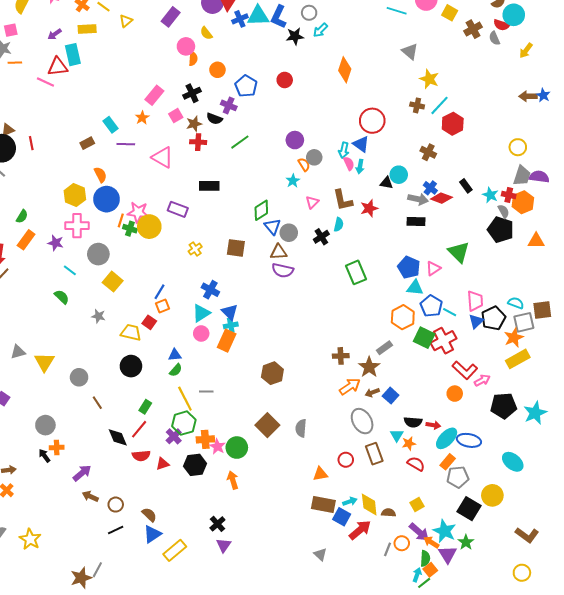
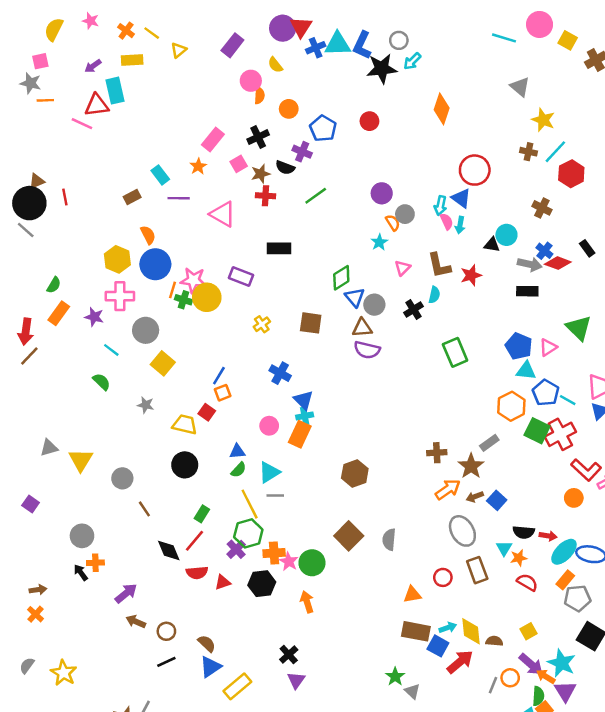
black star: (295, 36) -> (382, 69), size x1.4
cyan triangle: (201, 313) -> (269, 472), moved
green star: (466, 542) -> (395, 677), moved

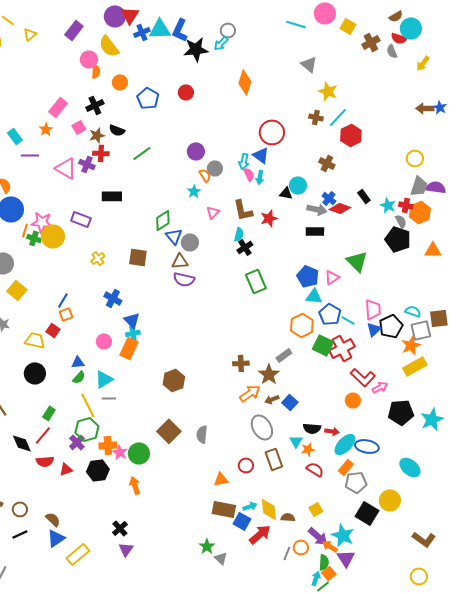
gray circle: (399, 40) -> (228, 30), moved
yellow semicircle: (275, 65) -> (109, 46), size x1.6
purple cross: (302, 152) -> (87, 164), moved
black cross: (414, 310) -> (245, 247), moved

